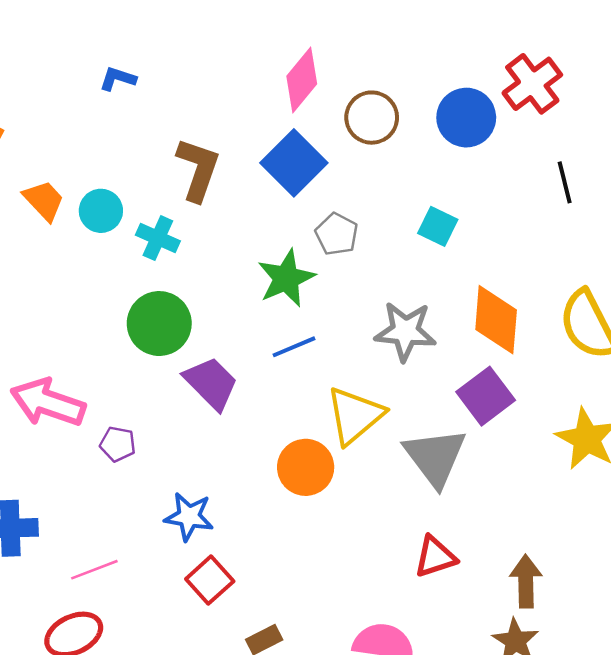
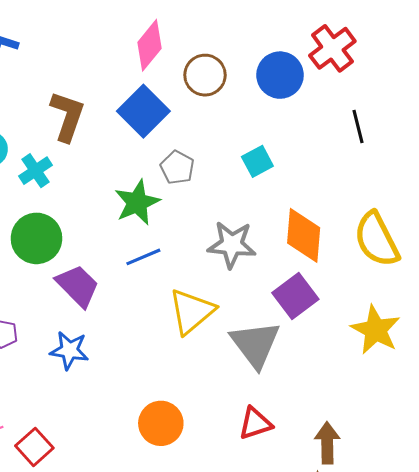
cyan square: (438, 226) -> (257, 161), turned 36
cyan cross: (158, 238) -> (35, 171), turned 32
orange circle: (306, 467) -> (161, 423), moved
blue star: (189, 517) -> (69, 350), moved
red square: (210, 580) -> (34, 447), moved

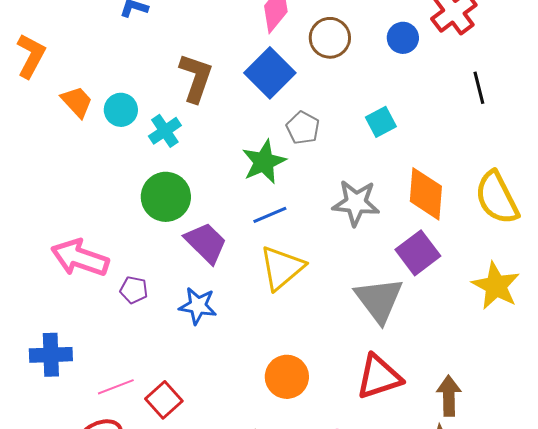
blue circle: (280, 75) -> (403, 38), size x0.7
yellow triangle: (192, 311) -> (282, 268), moved
red triangle: (255, 423) -> (379, 377), size x1.4

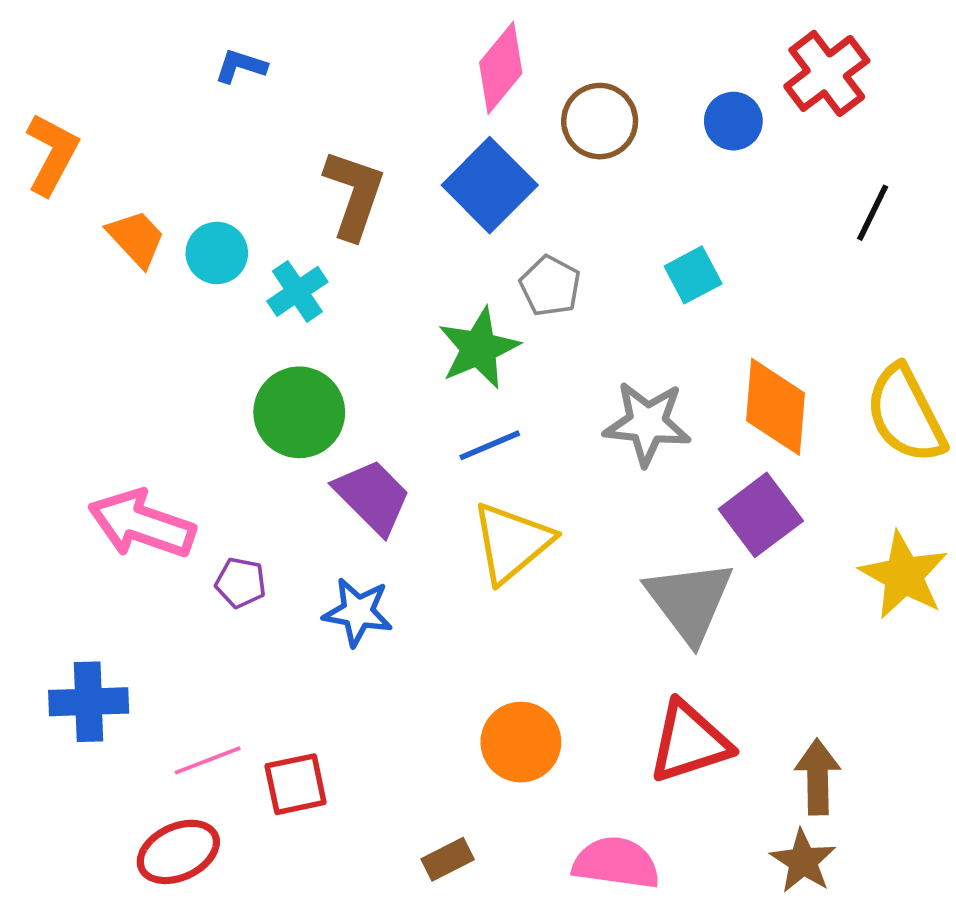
black line: (479, 88) -> (873, 213), turned 40
red square: (164, 400) -> (296, 784), turned 30

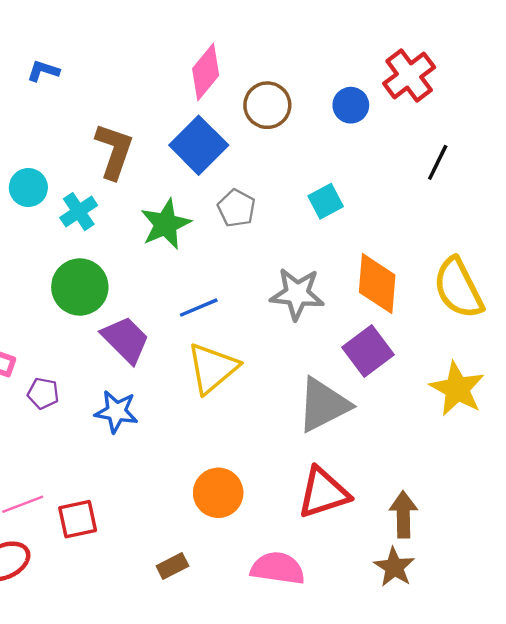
green star: (479, 348) -> (166, 224), moved
gray triangle: (689, 601) -> (323, 405), turned 40

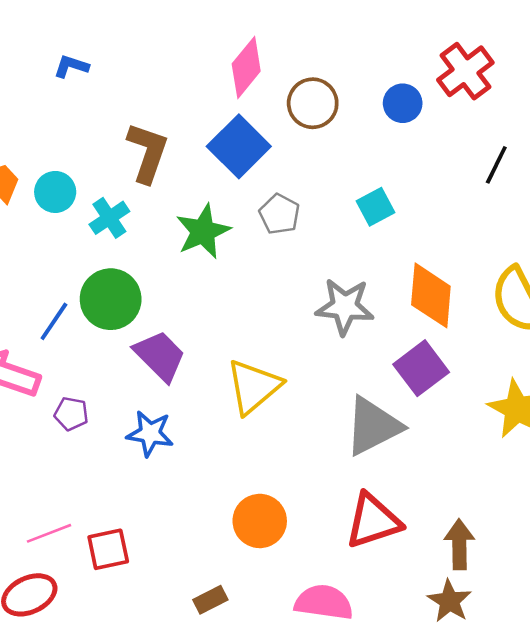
blue line: (199, 308) -> (54, 321), moved, turned -33

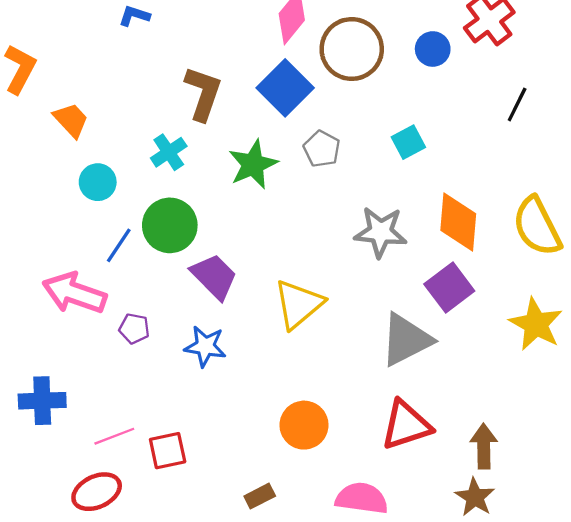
brown circle: (313, 103) -> (352, 49), size x1.4
cyan circle: (55, 192) -> (98, 182), moved

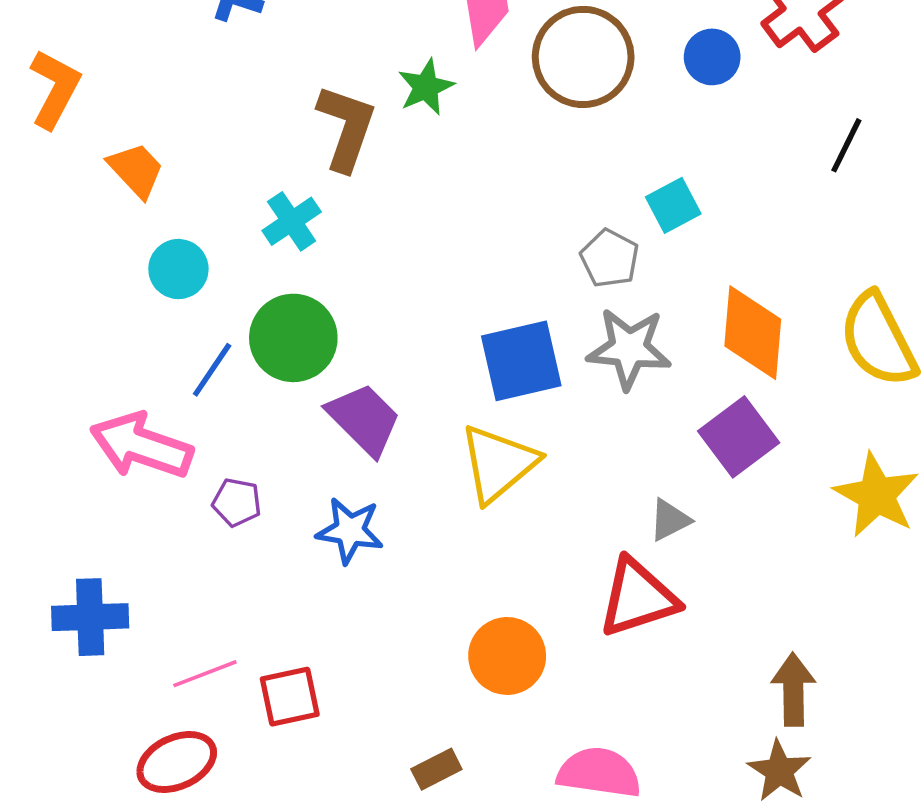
blue square: (285, 88) -> (521, 361), moved, turned 32
gray pentagon: (322, 149) -> (610, 258), moved
green star: (253, 164) -> (426, 87), moved, size x0.7
gray triangle: (406, 340) -> (670, 520), size x0.5
red triangle: (406, 425) -> (638, 598), moved

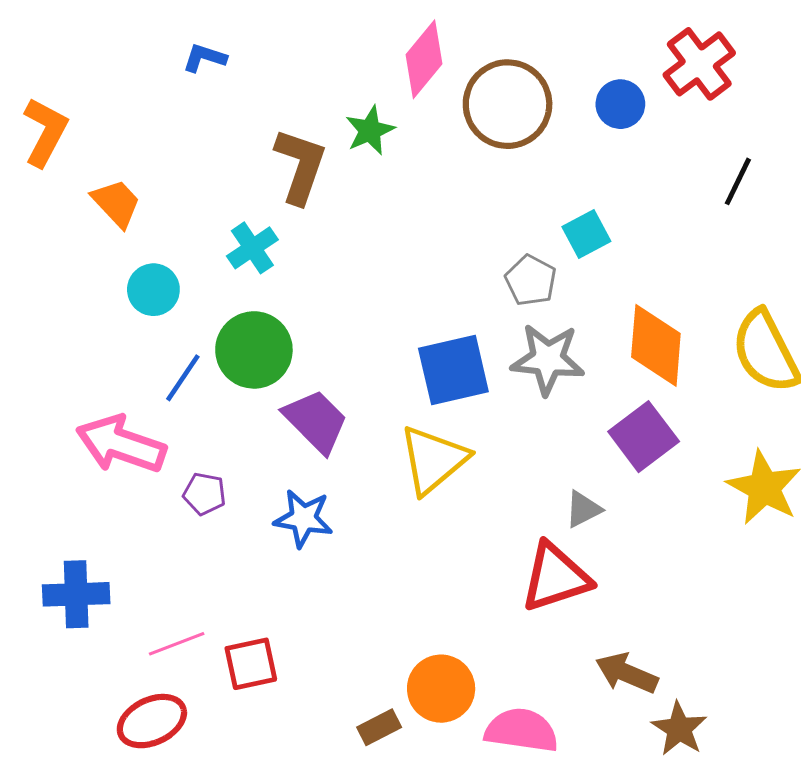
orange circle: (507, 656) -> (441, 689), moved
brown arrow: (793, 690) -> (627, 673), moved, turned -66

